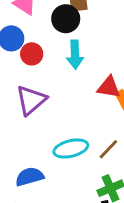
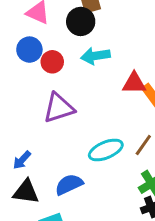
cyan arrow: (75, 55) -> (95, 56), turned 92
purple triangle: (31, 100) -> (59, 108), turned 32

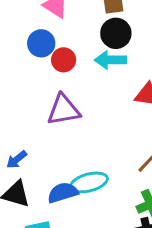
black circle: (81, 21) -> (116, 33), moved
cyan ellipse: (106, 150) -> (89, 182), moved

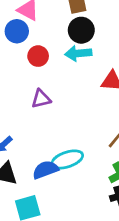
blue circle: (41, 43) -> (17, 31), moved
purple triangle: (63, 110) -> (41, 99), size x0.7

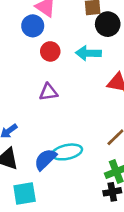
black circle: (81, 30) -> (108, 24), moved
blue semicircle: (45, 170) -> (45, 159), turned -30

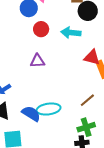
blue semicircle: (45, 159) -> (31, 114), turned 72

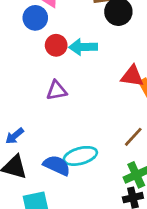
cyan arrow: (71, 33) -> (83, 47), moved

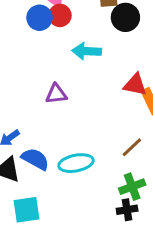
red circle: (56, 45) -> (60, 15), moved
blue semicircle: (57, 165) -> (35, 159), moved

